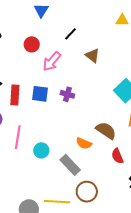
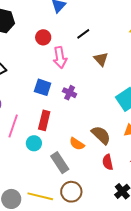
pink arrow: (52, 61) -> (60, 58), turned -60
red rectangle: (15, 95) -> (44, 120), moved

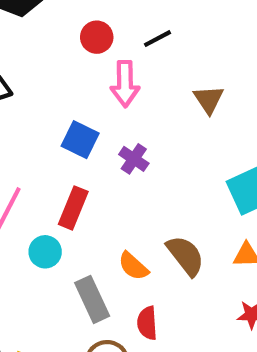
black line: (83, 34) -> (158, 39), moved
red semicircle: (108, 162) -> (147, 323), moved

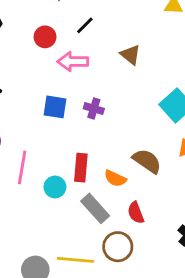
pink arrow: (125, 84) -> (73, 61), turned 108
red rectangle: (73, 208) -> (81, 168), moved

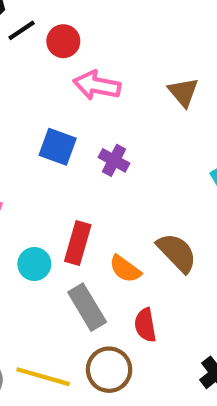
black line: (85, 25) -> (22, 30), moved

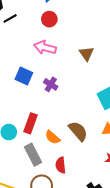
red circle: (63, 41) -> (49, 19), moved

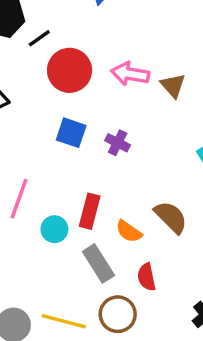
red circle: (49, 19) -> (70, 70), moved, size x1.6
pink arrow: (45, 47) -> (130, 74), moved

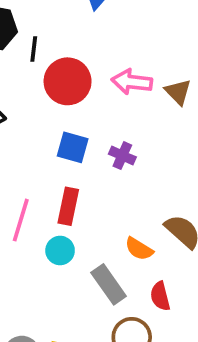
black line: (39, 38) -> (34, 49), turned -45
red rectangle: (90, 211) -> (68, 206), moved

